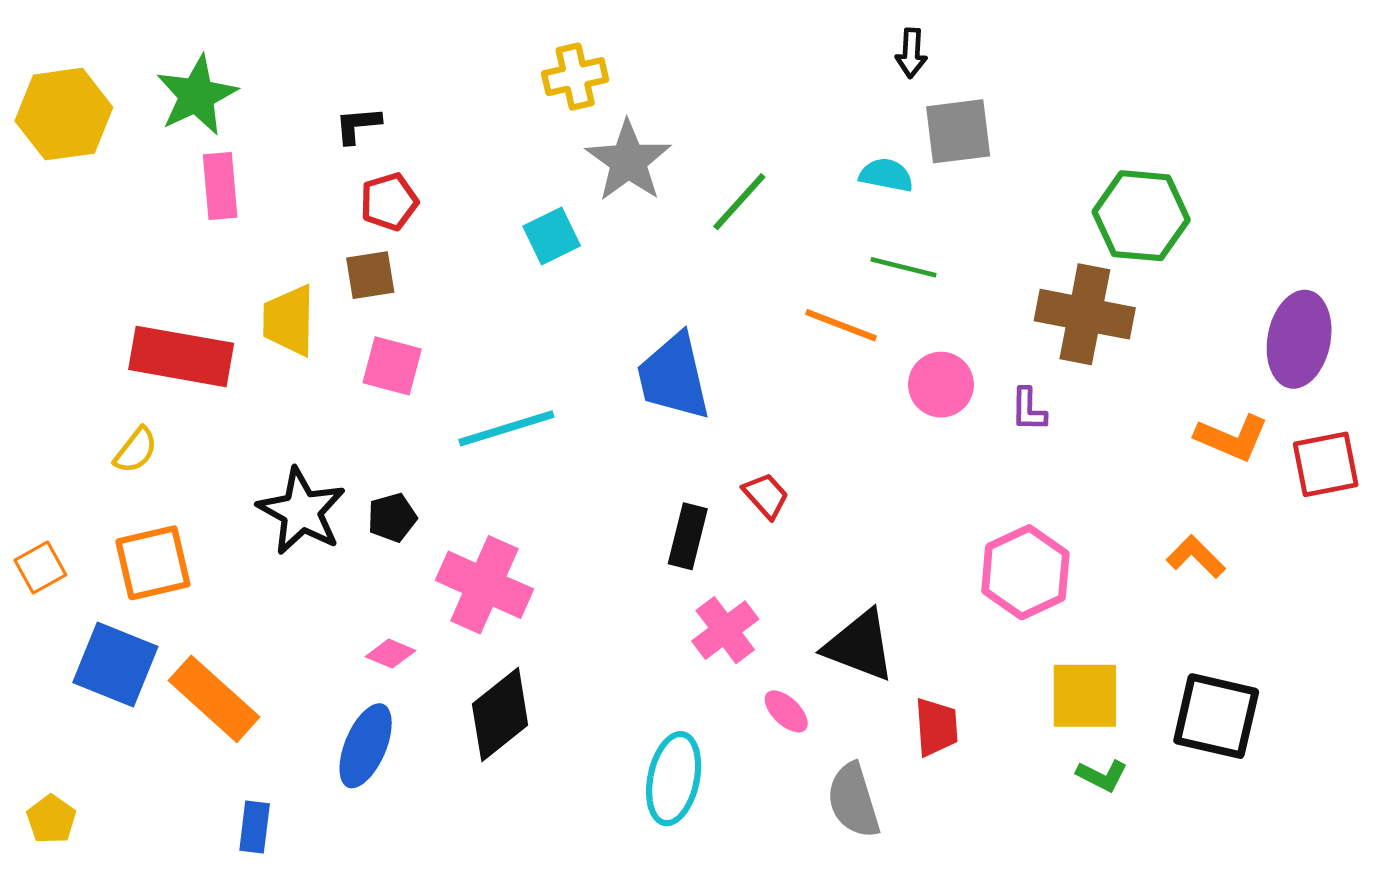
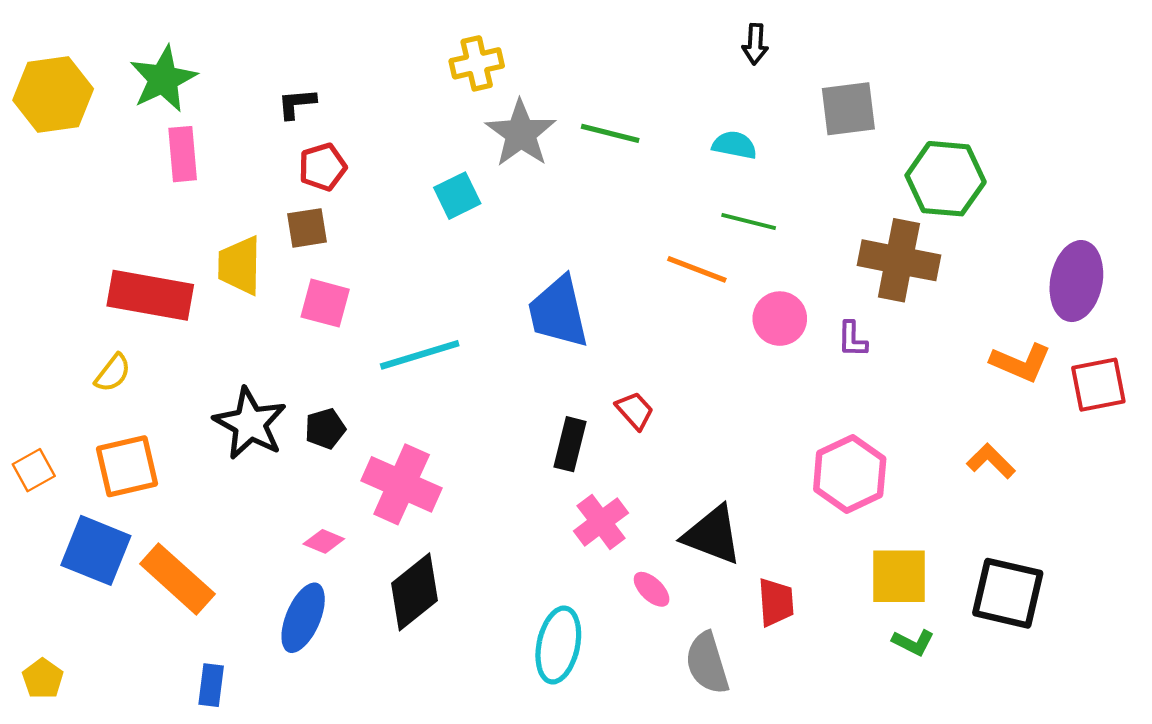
gray square: (958, 131) -> (848, 109), moved
green line: (739, 202) -> (610, 133), moved, turned 62

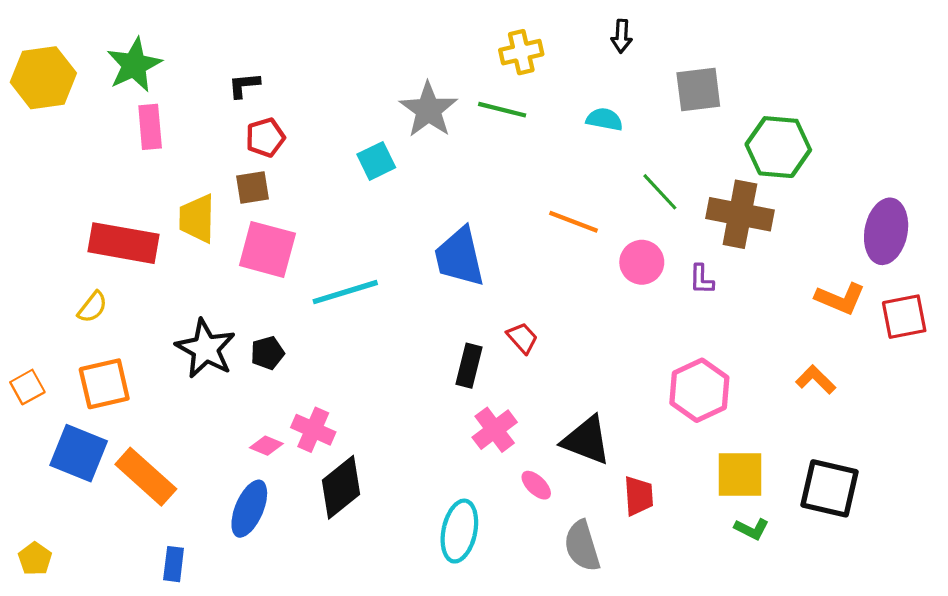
yellow cross: (477, 63) -> (521, 52), moved
green line: (749, 221) -> (660, 192), moved, turned 33
pink square: (325, 303) -> (267, 249), size x1.4
pink cross: (402, 484) -> (313, 430), moved, size x0.7

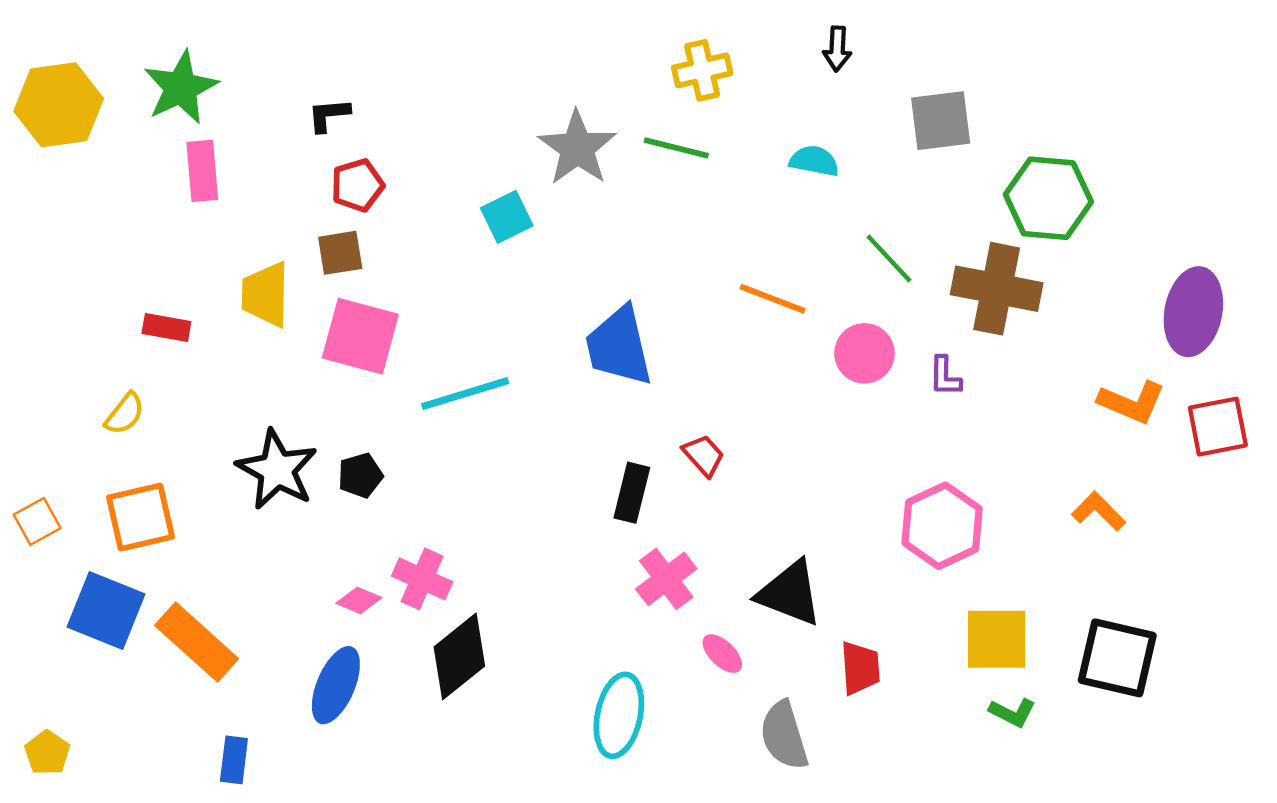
red rectangle: (123, 243) -> (166, 327), size x0.5

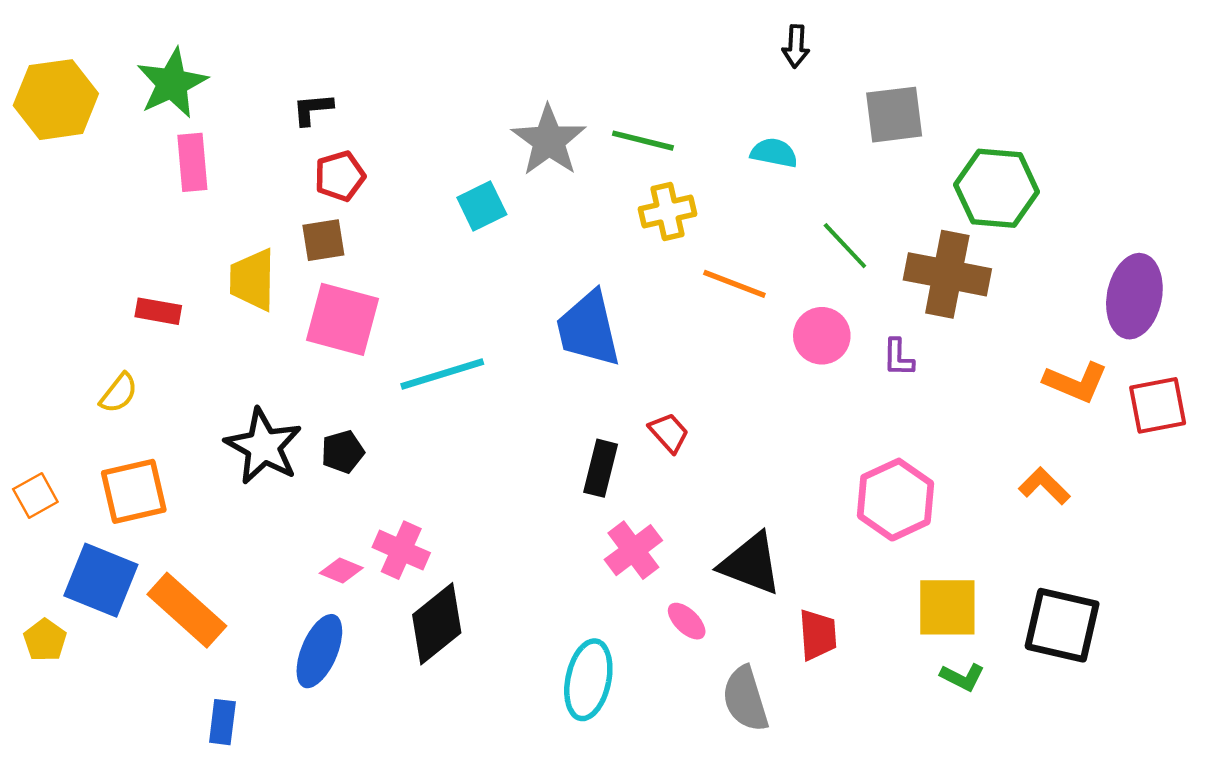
yellow cross: (702, 70) -> (668, 212), moved
yellow pentagon: (47, 753) -> (45, 640), moved

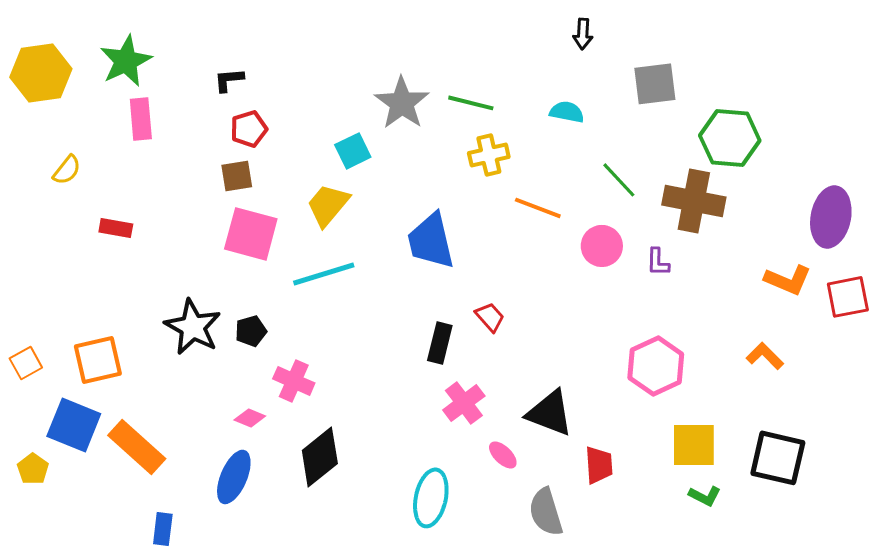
yellow trapezoid: (252, 280) -> (328, 205), moved, turned 39
yellow semicircle: (119, 393) -> (67, 170), moved
pink cross: (401, 550) -> (294, 381), moved

